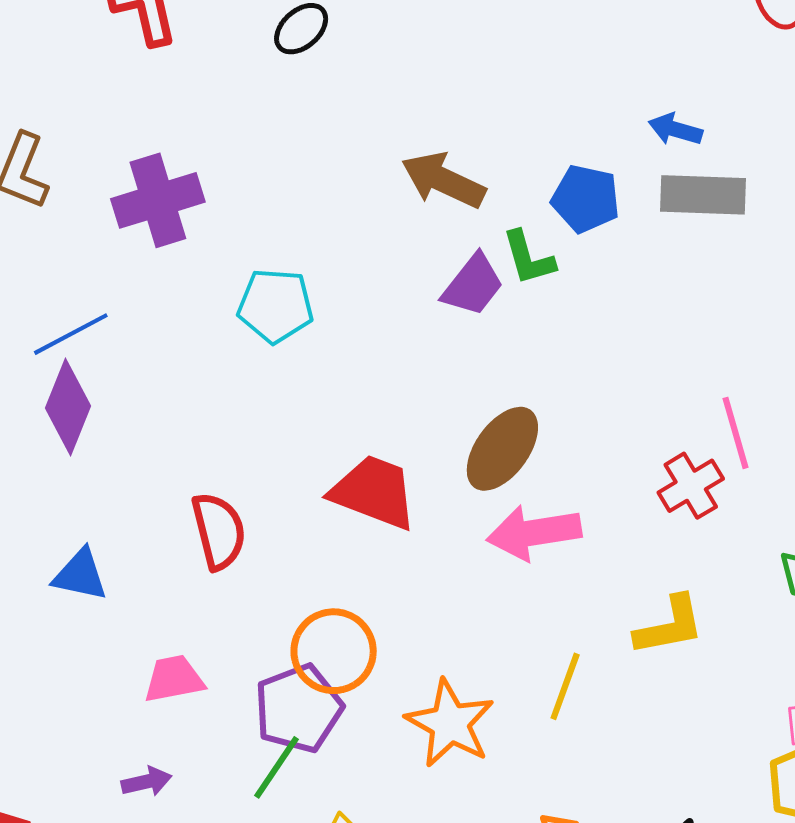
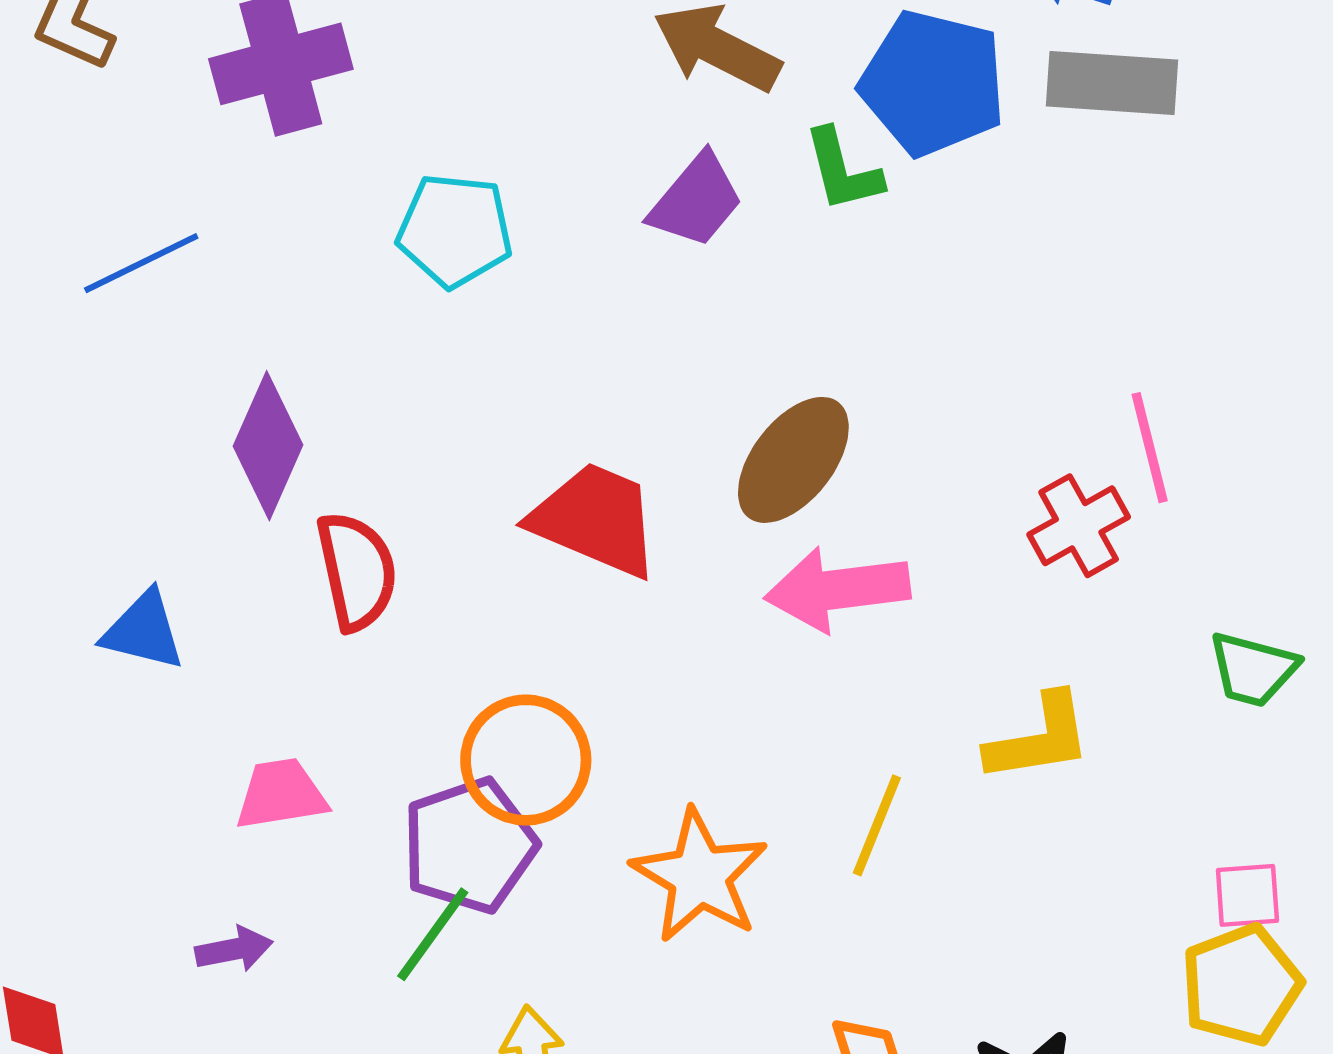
blue pentagon: (586, 199) -> (933, 83), size x1.4
purple trapezoid: (473, 285) -> (696, 201), moved
purple diamond: (68, 407) -> (268, 446), moved

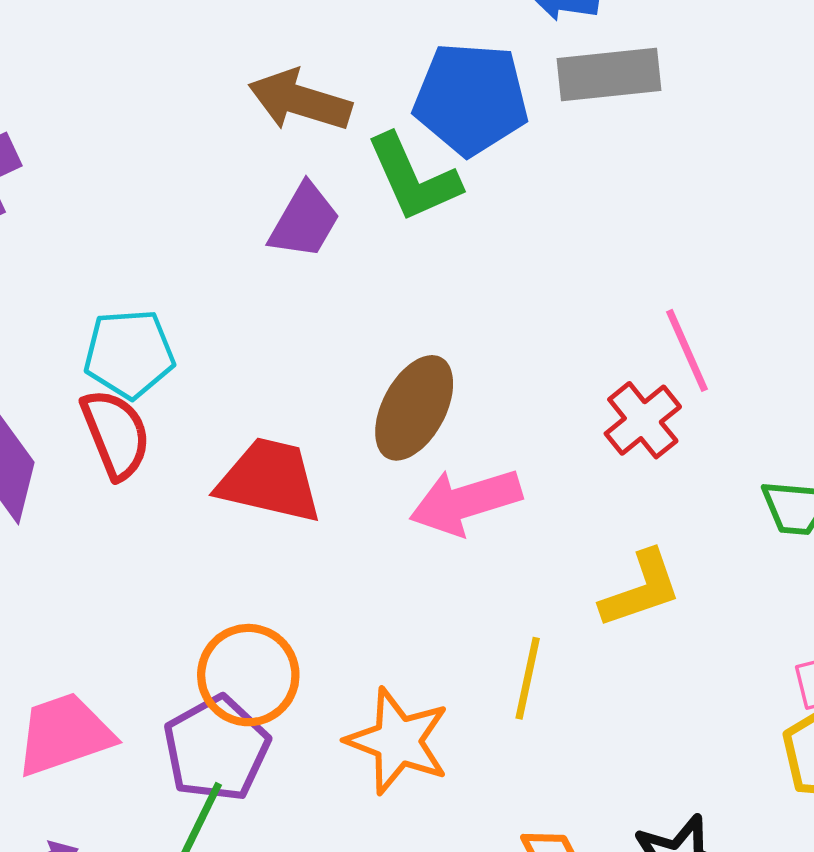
green L-shape: (843, 170) -> (413, 178), size x1.4
cyan pentagon: (455, 230) -> (129, 354), moved
red semicircle: (357, 571) -> (116, 434), moved
pink trapezoid: (281, 794) -> (64, 734), size x1.4

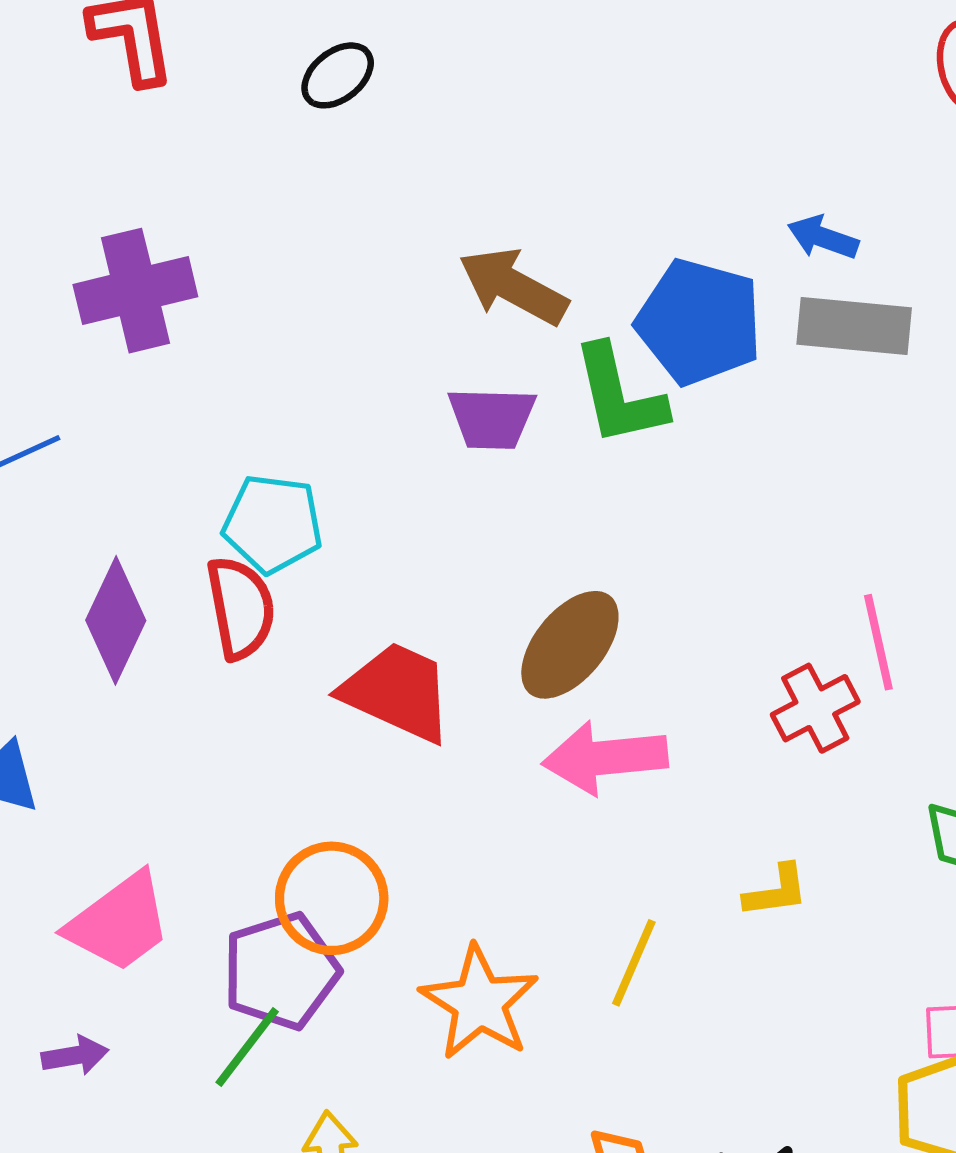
purple trapezoid: (304, 221) -> (492, 418), turned 50
yellow L-shape: (641, 589) -> (776, 891), size x0.7
pink trapezoid: (64, 734) -> (119, 922), turned 151

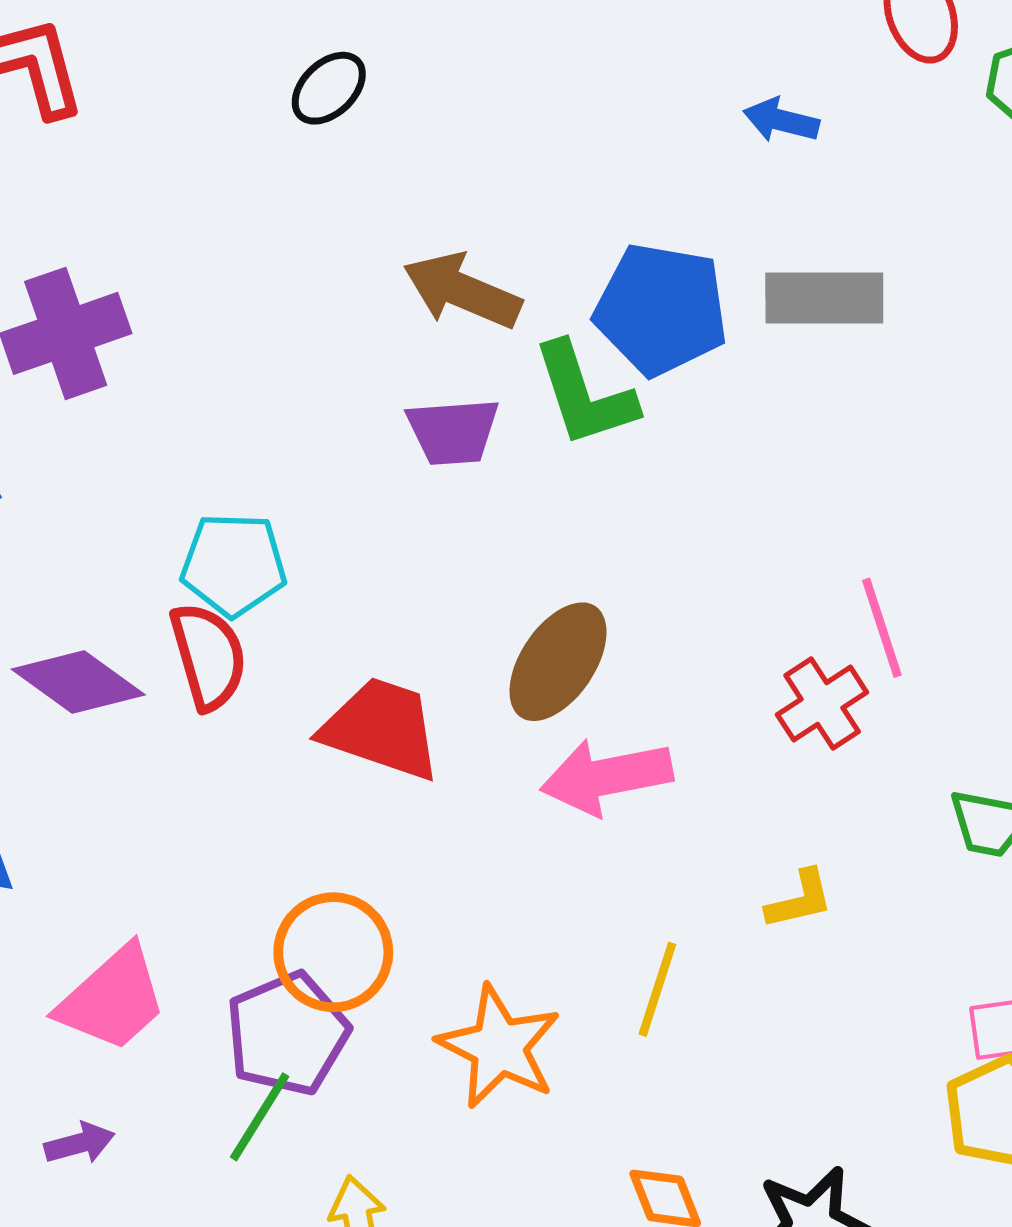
black ellipse: (338, 75) -> (329, 88), moved
blue arrow: (823, 237) -> (781, 120), moved
purple diamond: (116, 620) -> (78, 682), turned -74

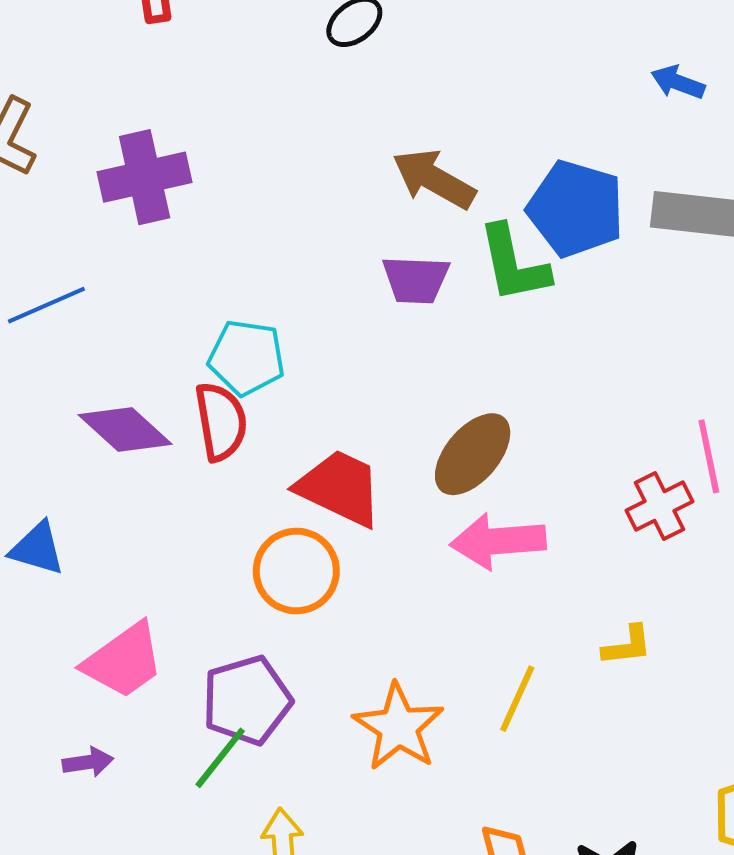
orange circle: (333, 952) -> (296, 571), moved

